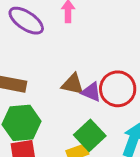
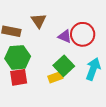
brown triangle: (73, 84) -> (39, 21), moved, turned 42

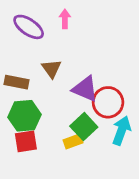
red circle: (83, 34) -> (108, 102), moved
purple triangle: (65, 36) -> (85, 89), size x1.5

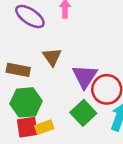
purple triangle: (85, 89) -> (85, 76), turned 40
yellow rectangle: (73, 141) -> (44, 127), moved

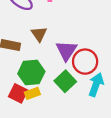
green hexagon: (26, 102) -> (31, 73), moved
red square: (27, 127) -> (18, 93), turned 36

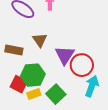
green square: (65, 81) -> (56, 94), moved
red square: (18, 93) -> (19, 84), moved

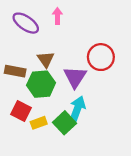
red circle: (82, 65) -> (101, 57), moved
green hexagon: (33, 75) -> (41, 84), moved
cyan arrow: (92, 86) -> (77, 109), moved

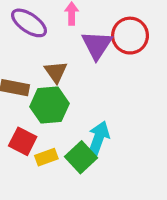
red circle: (101, 57) -> (130, 36), moved
purple triangle: (75, 77) -> (97, 45), moved

